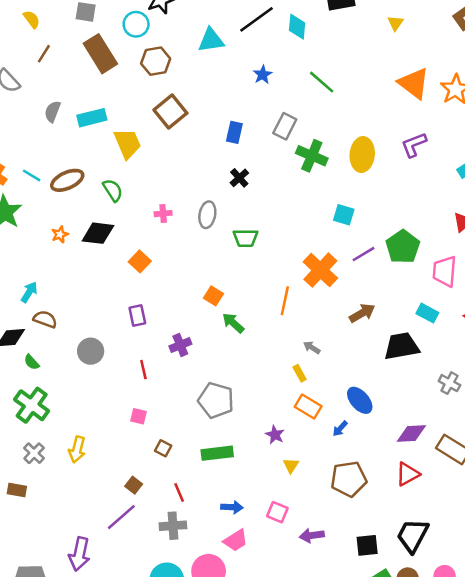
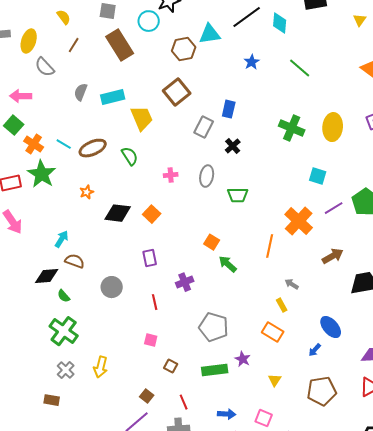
brown hexagon: (156, 61) -> (184, 49), moved
gray rectangle: (285, 126) -> (204, 127), moved
black diamond: (98, 233) -> (118, 213), moved
orange rectangle: (308, 406) -> (273, 332), moved
purple star: (275, 435) -> (243, 359), moved

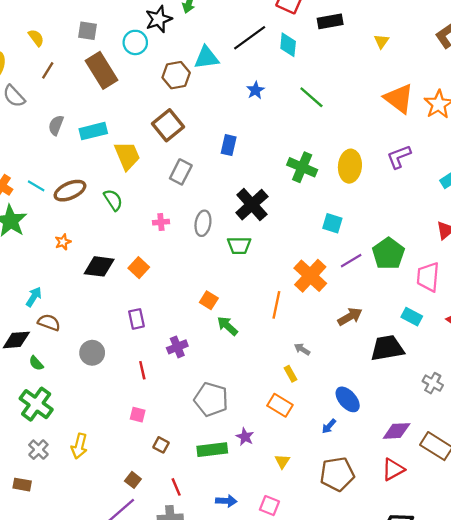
gray rectangle: (204, 127) -> (181, 172), moved
black cross: (233, 146) -> (252, 205), moved, size x1.8

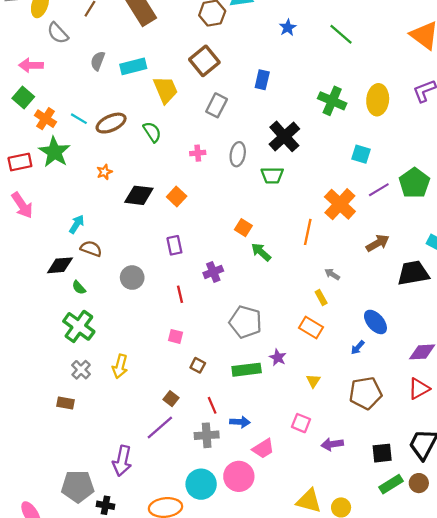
blue arrow: (226, 501) -> (240, 422), moved

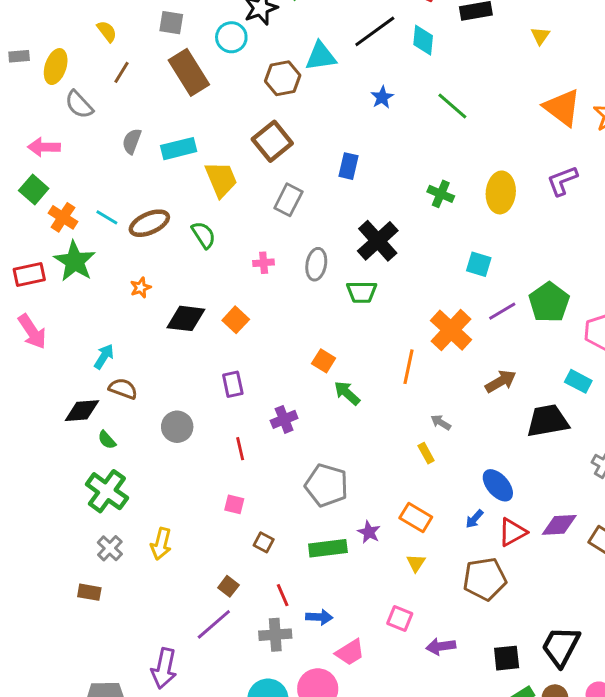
green cross: (332, 101) -> (441, 194), size x0.7
orange rectangle: (311, 328) -> (416, 518), moved
red triangle: (419, 389) -> (512, 532), moved

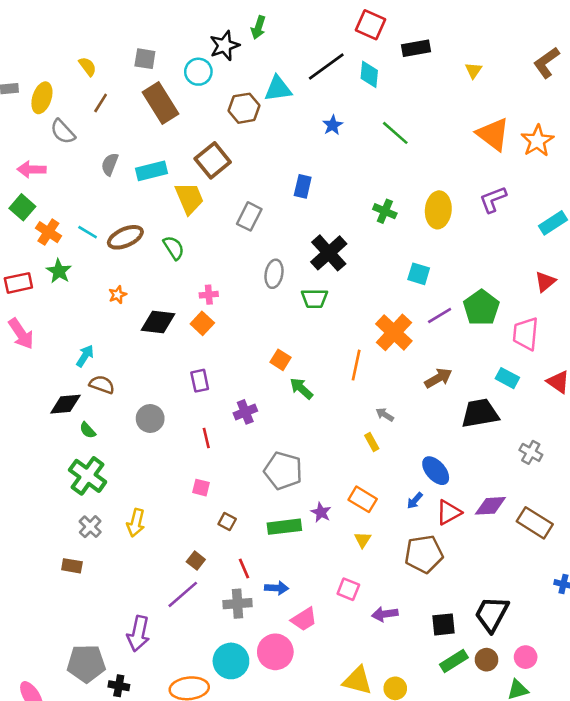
brown square: (272, 141) -> (213, 160), moved
green star: (75, 261) -> (59, 271), size x0.7
pink cross: (264, 263) -> (209, 295), moved

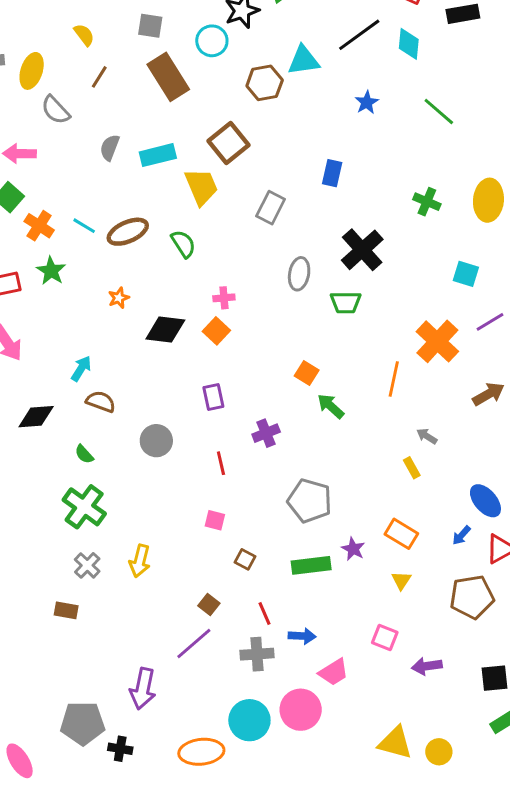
black diamond: (65, 404) -> (36, 417), moved

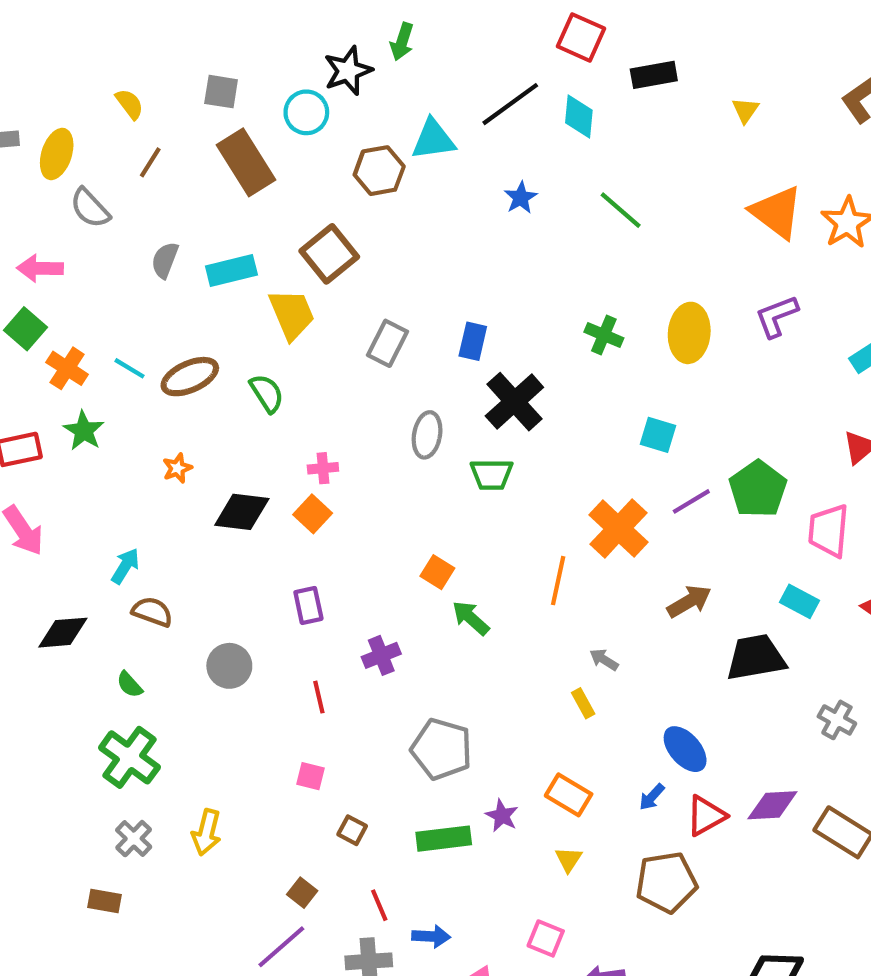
blue rectangle: (332, 173) -> (473, 341), moved

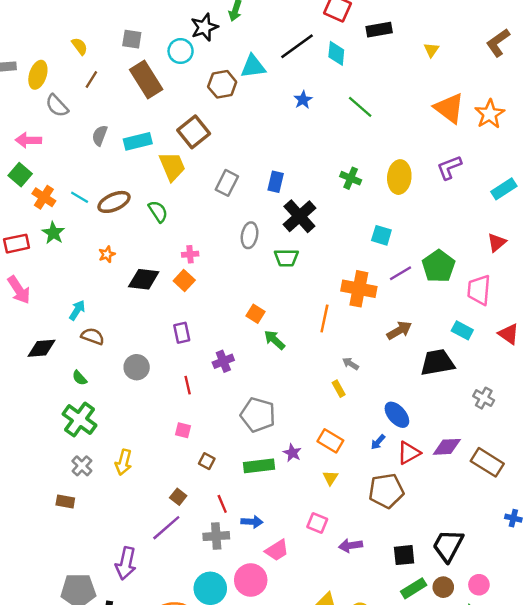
orange cross: (618, 529) -> (359, 289), turned -32

